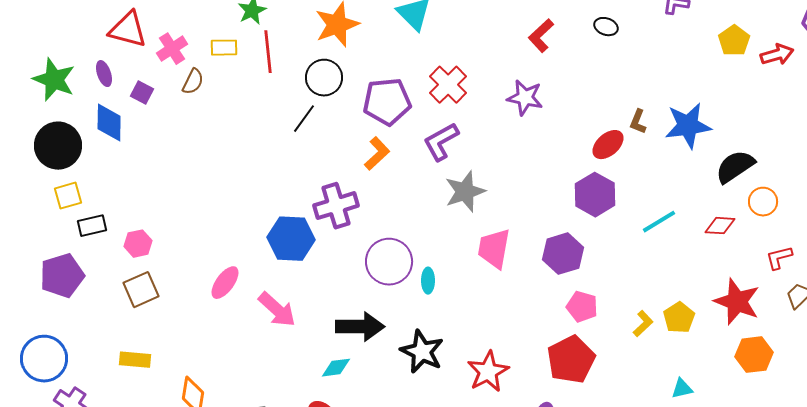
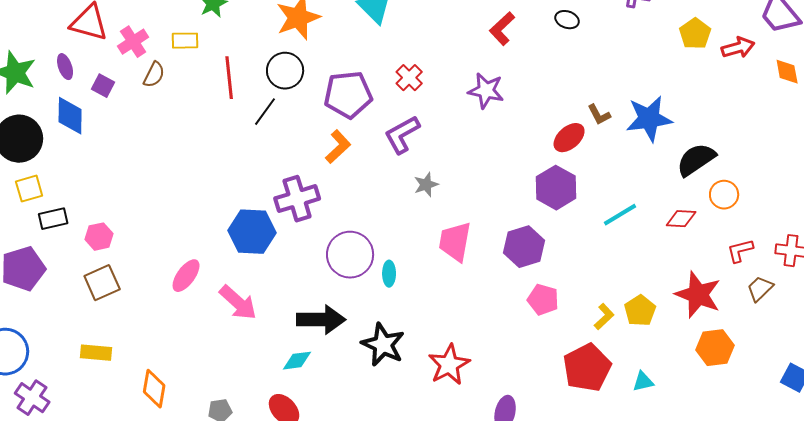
red line: (268, 52) -> (229, 78), moved
red cross: (448, 85) -> (409, 78), size x0.7
brown L-shape: (638, 122) -> (599, 115), turned -50
gray star: (465, 192) -> (426, 185), size x0.6
red pentagon: (571, 360) -> (587, 368), moved

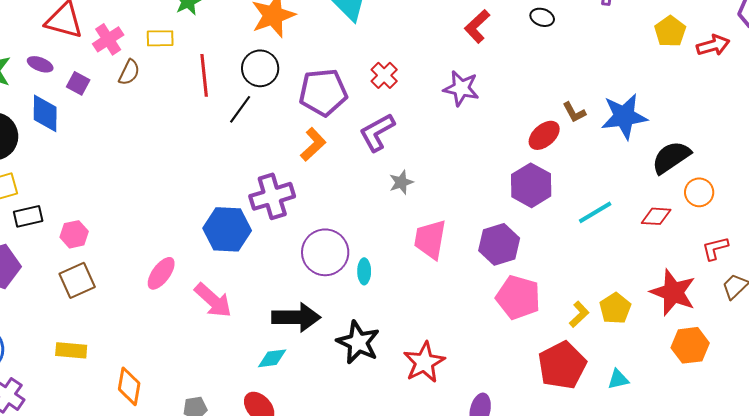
purple ellipse: (65, 67) -> (40, 64), turned -50
pink pentagon: (543, 300) -> (518, 297), size x1.4

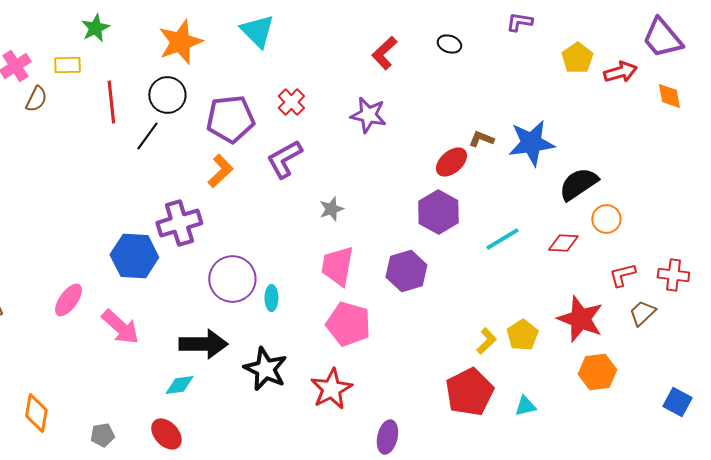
brown L-shape: (574, 112) -> (481, 139), turned 140
gray star: (401, 182) -> (331, 209), moved
pink pentagon: (518, 297) -> (348, 324), moved

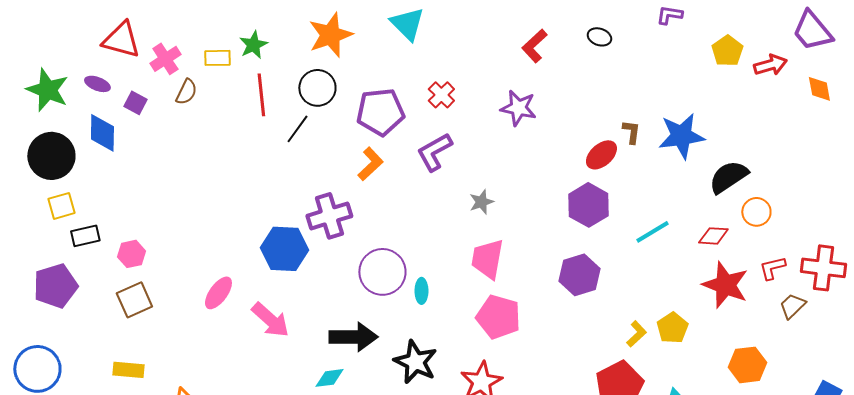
green star: (95, 28) -> (253, 45), moved
brown L-shape: (481, 139) -> (631, 132), turned 75
purple hexagon: (406, 271) -> (579, 275), moved
red cross: (673, 275) -> (823, 268), size x1.4
red star: (580, 319) -> (725, 285), moved

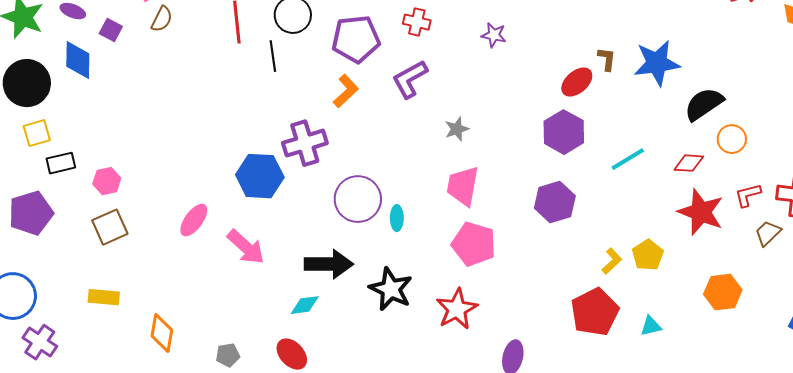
red cross: (441, 95) -> (417, 22), turned -32
purple star: (518, 108) -> (494, 35), size x0.7
black line: (297, 129) -> (273, 56), turned -44

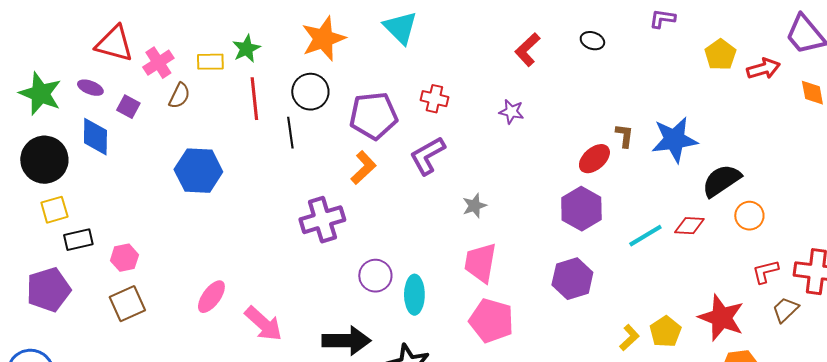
red diamond: (689, 163) -> (689, 226), moved
blue hexagon: (260, 176) -> (198, 171), moved
purple circle: (358, 199) -> (375, 276), size x0.7
red star: (701, 212) -> (721, 318), moved
cyan ellipse: (397, 218) -> (414, 295), size x1.5

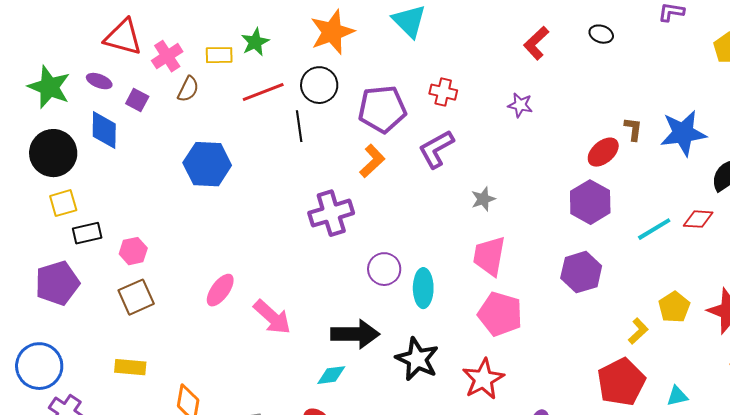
red line: (254, 99) -> (263, 92), turned 75
yellow pentagon: (665, 332) -> (674, 307), moved

